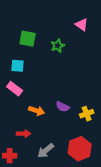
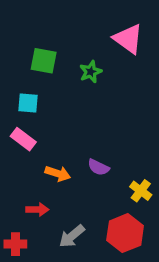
pink triangle: (82, 25) -> (128, 39), size x1.5
yellow cross: (87, 114) -> (141, 191), moved, turned -32

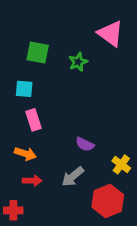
pink rectangle: (23, 139) -> (34, 120), moved, turned 35
orange arrow: (58, 174) -> (25, 154), moved
gray arrow: (72, 236) -> (73, 177), moved

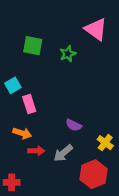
cyan square: (24, 89) -> (13, 85), moved, turned -35
red arrow: (32, 181) -> (36, 151), moved

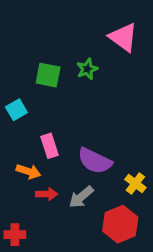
green square: (33, 46) -> (48, 75), moved
pink rectangle: (29, 104) -> (50, 146), moved
purple semicircle: (74, 125) -> (95, 161), size x1.6

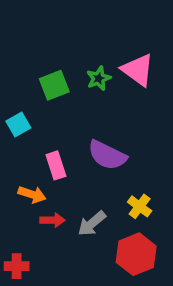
pink triangle: (123, 37) -> (138, 70), moved
green square: (48, 75) -> (54, 85), turned -32
purple semicircle: (95, 161) -> (107, 155), moved
yellow cross: (135, 183) -> (140, 206), moved

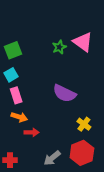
green square: (54, 85) -> (13, 50), moved
pink rectangle: (56, 165) -> (16, 95), moved
gray arrow: (92, 223) -> (52, 158), moved

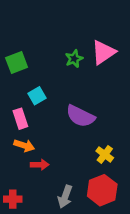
pink triangle: (83, 42) -> (103, 52), turned 50
cyan square: (11, 75) -> (37, 96), moved
gray arrow: (52, 158) -> (65, 197), turned -30

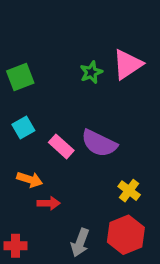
cyan square: (37, 96) -> (23, 128), moved
pink rectangle: (20, 119) -> (61, 146), moved, turned -30

